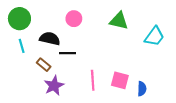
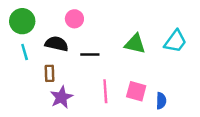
pink circle: (74, 19) -> (74, 19), moved
green triangle: (119, 21) -> (135, 44), moved
black line: (68, 53) -> (90, 54), moved
brown rectangle: (44, 65) -> (50, 73), turned 48

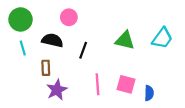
black line: (90, 54) -> (83, 50), turned -70

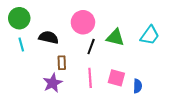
pink circle: (69, 17) -> (83, 22), moved, size x1.5
black line: (83, 50) -> (91, 47), moved
brown rectangle: (46, 68) -> (62, 63), moved

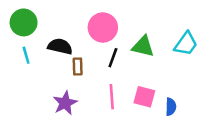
brown rectangle: (62, 63) -> (78, 67), moved

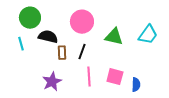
green circle: (24, 22) -> (30, 18), moved
black line: (113, 58) -> (82, 52), moved

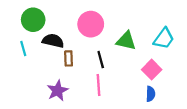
black line: (82, 52) -> (101, 60), moved, turned -35
pink square: (115, 77) -> (152, 70), moved, turned 30

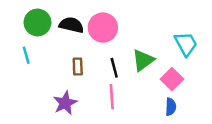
cyan trapezoid: (164, 39) -> (186, 44), turned -65
black semicircle: (53, 41) -> (71, 25), moved
green triangle: (126, 41) -> (143, 60), moved, turned -50

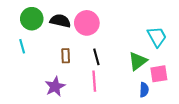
green triangle: (143, 60) -> (138, 61), moved
pink square: (172, 79) -> (159, 74), moved, turned 36

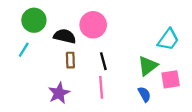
black semicircle: (60, 21) -> (65, 36), moved
cyan trapezoid: (157, 37) -> (168, 40), turned 65
cyan line: (22, 46) -> (24, 50), turned 48
blue semicircle: (144, 90) -> (144, 94), moved, turned -32

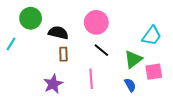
pink circle: (93, 25) -> (96, 22), moved
cyan line: (24, 50) -> (11, 44), moved
black line: (103, 61) -> (101, 50), moved, turned -35

